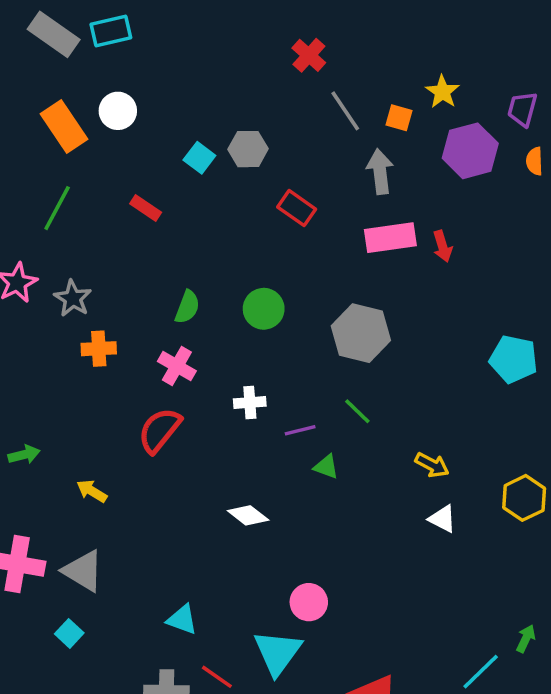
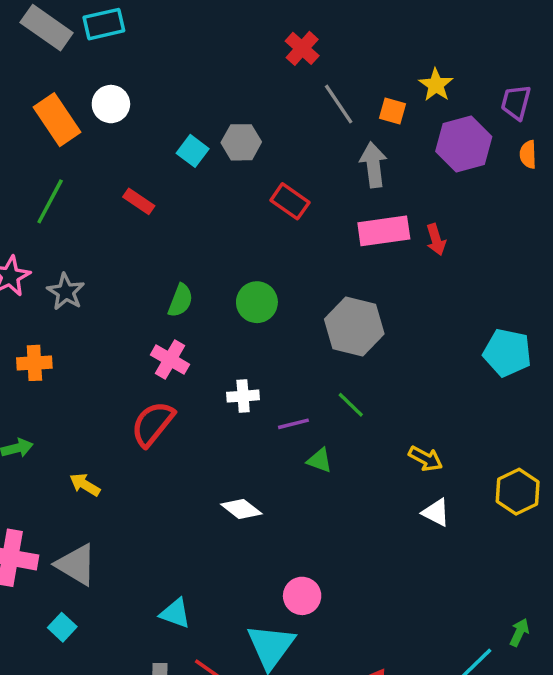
orange cross: (99, 349) -> (34, 363), moved

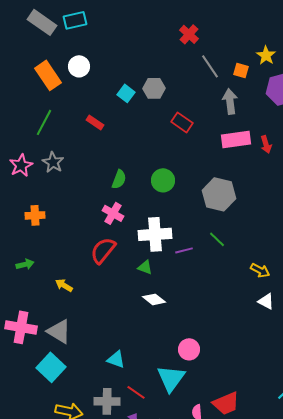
gray star: (66, 292) -> (53, 162), moved
white cross: (243, 396) -> (155, 234), size x1.8
green triangle: (319, 460) -> (145, 267), moved
cyan square: (62, 627) -> (51, 367), size x1.8

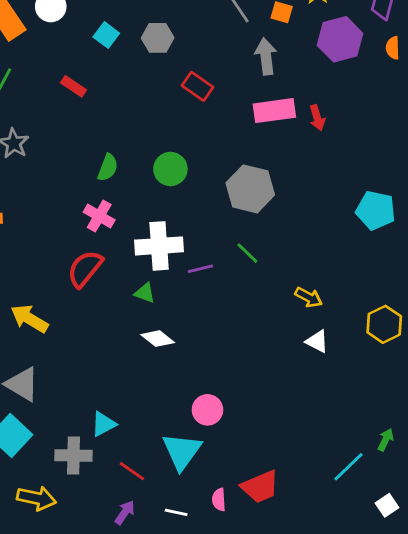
cyan square: (126, 93) -> (106, 35), moved
yellow arrow: (64, 285) -> (29, 319), size x1.5
cyan triangle: (116, 359) -> (103, 424), turned -48
gray cross: (107, 401) -> (74, 455), moved

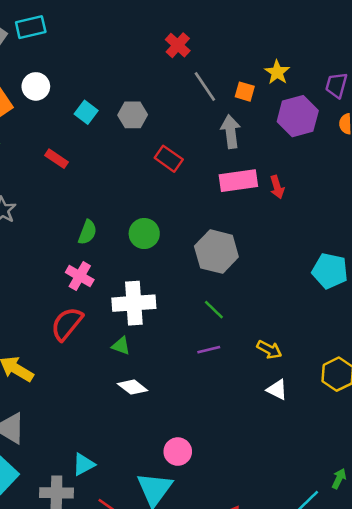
purple line: (200, 269) -> (209, 350), moved

